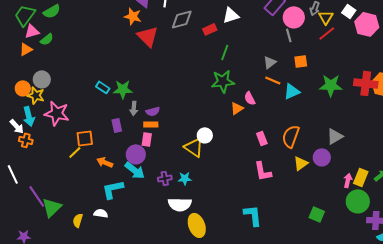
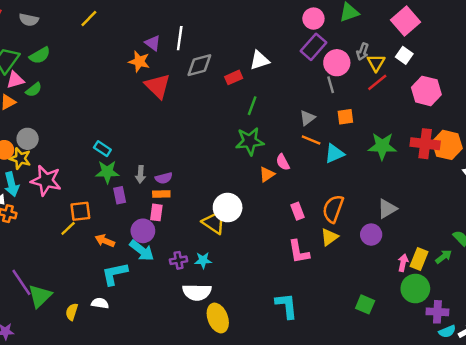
pink hexagon: (367, 24) -> (426, 91), moved
green star: (123, 89) -> (107, 172), moved
white circle: (205, 135) -> (228, 208), size x1.5
yellow triangle: (301, 163) -> (329, 237), moved

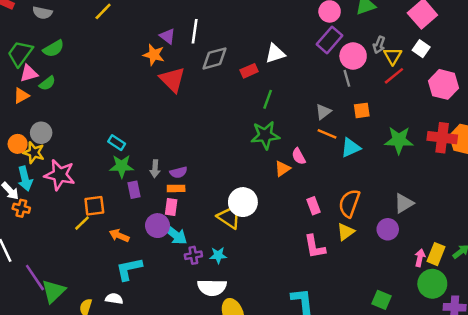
cyan arrow: (142, 250) -> (175, 234), moved

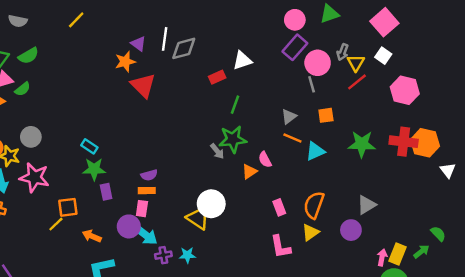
orange star: (154, 55) -> (125, 62), turned -30
gray diamond: (214, 58) -> (184, 48), moved
gray circle: (41, 133) -> (31, 137), moved
gray arrow: (155, 169) -> (217, 151), moved, turned -42

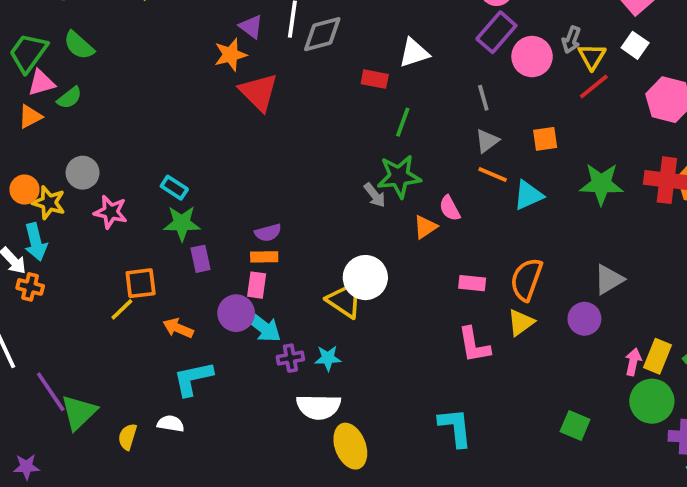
green semicircle: (28, 56) -> (79, 45), turned 72
red rectangle: (217, 77) -> (375, 79), turned 35
gray line: (312, 84) -> (483, 98), moved
pink star: (34, 177) -> (111, 212), moved, size x0.7
pink rectangle: (279, 207) -> (472, 283), turned -63

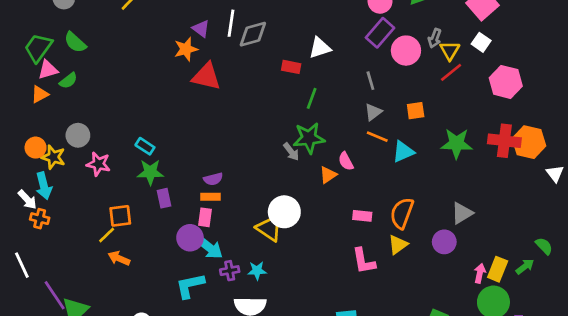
red triangle: (259, 92) -> (206, 76), turned -32
orange arrow: (178, 328) -> (119, 258), moved
cyan L-shape: (193, 379) -> (190, 286), moved

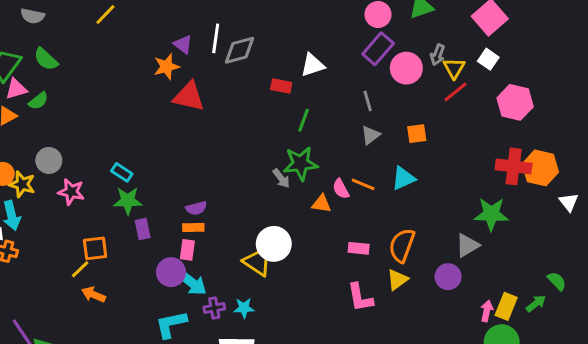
orange line: (377, 137) -> (363, 184), moved
green star: (457, 143) -> (491, 214), moved
orange triangle: (328, 175) -> (321, 204), turned 42

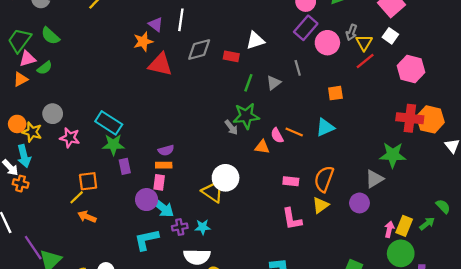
gray diamond: (239, 50) -> (199, 50), moved
gray triangle: (371, 135) -> (274, 83), moved
cyan rectangle: (122, 172) -> (109, 123), size x1.6

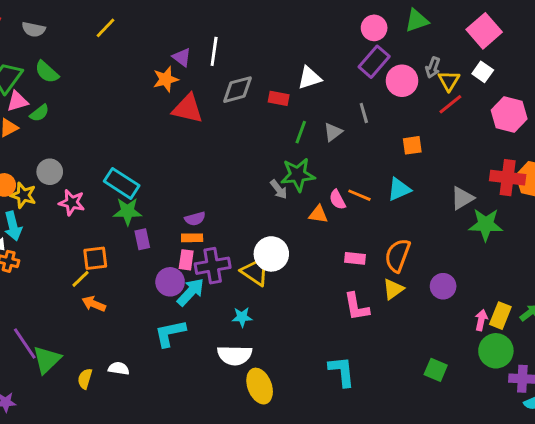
gray triangle: (374, 179) -> (462, 198), moved
cyan arrow: (163, 208) -> (191, 292), turned -85
purple cross: (180, 227) -> (213, 266), moved, size x1.6

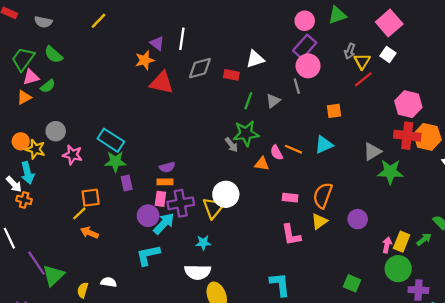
pink circle: (402, 81) -> (308, 66), moved
pink hexagon: (509, 114) -> (408, 104), moved
yellow triangle: (255, 272) -> (213, 208), turned 35

